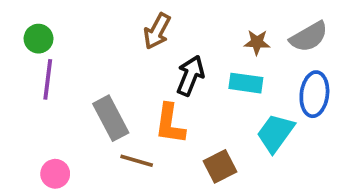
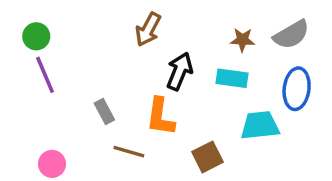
purple line: (48, 79) -> (45, 75), turned -30
gray rectangle: (111, 118) -> (104, 111), size x0.6
cyan trapezoid: (276, 133) -> (260, 125), turned 48

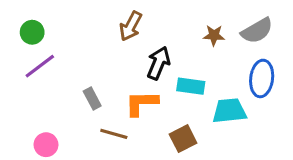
purple line: (45, 75) -> (40, 66), turned 76
cyan rectangle: (232, 78) -> (191, 86), moved
orange L-shape: (160, 117) -> (141, 103), turned 81

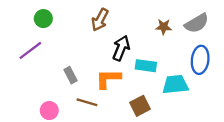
green circle: (32, 32) -> (43, 19), moved
pink circle: (46, 145) -> (49, 111), moved

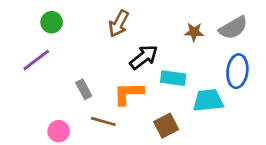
black arrow: (121, 48) -> (144, 57), turned 30

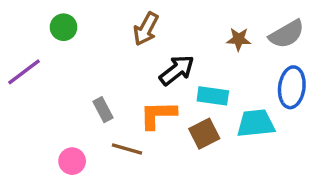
purple line: (36, 60) -> (24, 72), moved
brown square: (166, 126) -> (204, 134), moved

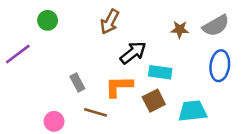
cyan trapezoid: (256, 123) -> (193, 111), moved

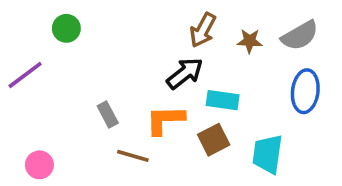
brown arrow: (110, 22) -> (203, 30), moved
cyan trapezoid: (193, 111) -> (268, 154), turned -76
pink circle: (54, 121) -> (39, 165), moved

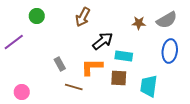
brown arrow: (203, 30) -> (83, 17), moved
brown square: (214, 140) -> (119, 78), turned 30

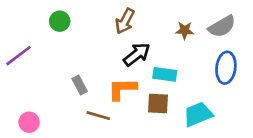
green circle: (37, 16) -> (60, 21), moved
brown arrow: (83, 17) -> (125, 21), moved
cyan trapezoid: (149, 86) -> (198, 114), turned 60

